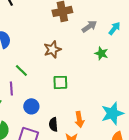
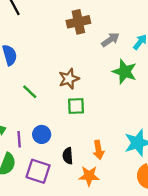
brown star: (52, 49) -> (69, 79), moved
green star: (101, 53) -> (125, 72), size x1.5
purple line: (11, 88) -> (19, 139), moved

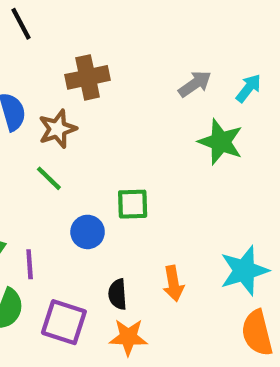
brown cross: (78, 22) -> (88, 77), moved
brown star: (69, 79) -> (57, 129), moved
blue circle: (42, 134) -> (88, 232), moved
orange star: (89, 176) -> (128, 337), moved

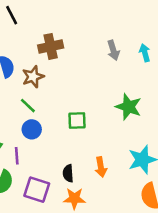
gray arrow: (195, 84) -> (113, 50), turned 108
cyan arrow: (249, 88) -> (145, 53), turned -54
green star: (221, 142) -> (128, 107), moved
blue circle: (88, 232) -> (32, 129), moved

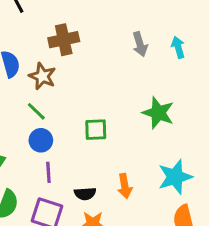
brown star: (33, 77) -> (42, 76), turned -30
purple line: (17, 156) -> (48, 172), moved
black semicircle: (68, 173) -> (85, 194), turned -90

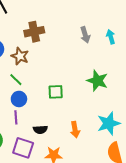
purple line: (48, 172) -> (16, 117), moved
black semicircle: (85, 194) -> (40, 130), moved

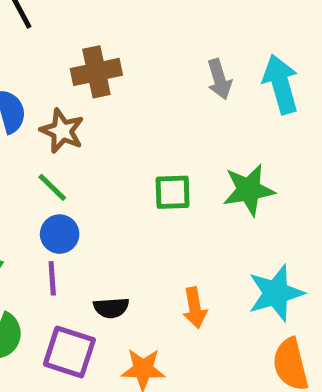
cyan arrow: (111, 37) -> (281, 84), size x1.6
green star: (97, 81) -> (249, 190), turned -30
green square: (56, 92) -> (173, 192), moved

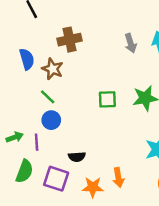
purple line: (52, 278) -> (37, 142), moved
orange arrow: (195, 308) -> (118, 177), moved

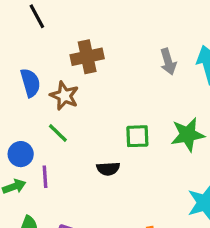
blue circle: (51, 120) -> (21, 154), moved
purple line: (37, 142) -> (45, 177), moved
black semicircle: (77, 157) -> (108, 169), moved

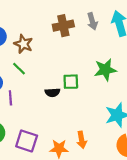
brown cross: (87, 57) -> (63, 26), moved
green square: (137, 136) -> (71, 82), moved

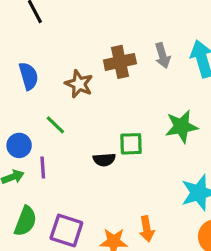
brown star: (23, 44) -> (79, 84), moved

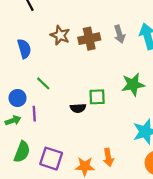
brown star: (79, 84) -> (60, 35), moved

